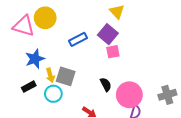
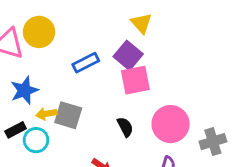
pink square: (113, 52) -> (135, 80), size x1.5
yellow arrow: (50, 75) -> (46, 114), turned 96
cyan circle: (53, 94) -> (36, 140), moved
pink circle: (129, 95) -> (171, 124), moved

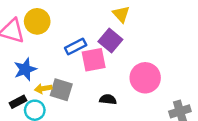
pink square: (135, 80) -> (94, 60), moved
pink circle: (171, 124) -> (145, 78), moved
black semicircle: (125, 127) -> (108, 99), turned -56

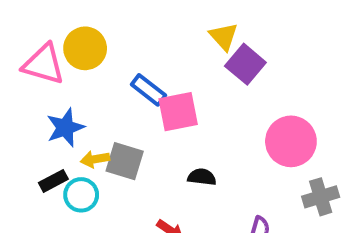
purple square: (110, 41) -> (245, 64), moved
blue rectangle: (76, 47) -> (148, 90), turned 65
pink circle: (145, 78) -> (291, 141), moved

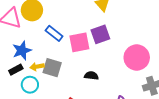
purple square: (245, 64) -> (100, 34), moved, turned 30
blue rectangle: (148, 90) -> (54, 33), moved
black rectangle: (53, 181) -> (16, 70), moved

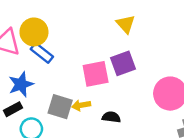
blue rectangle: (54, 33) -> (42, 53), moved
yellow arrow: (37, 67) -> (81, 105), moved

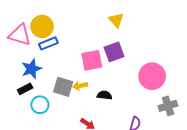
blue rectangle: (42, 53) -> (48, 43), turned -60

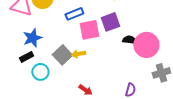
blue rectangle: (48, 43) -> (74, 14), moved
gray square: (63, 87) -> (62, 55), turned 30
black semicircle: (104, 95) -> (129, 40), moved

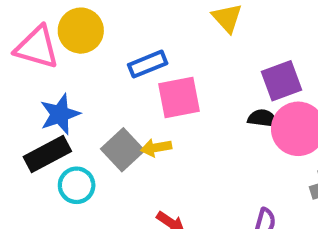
purple square: (110, 22) -> (281, 81), moved
black rectangle: (26, 57) -> (47, 154), size x1.5

